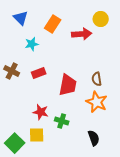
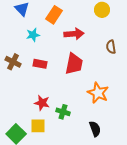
red arrow: (82, 34) -> (74, 34), moved
red rectangle: (39, 73) -> (40, 64), turned 32
brown semicircle: (97, 79) -> (111, 47), moved
red trapezoid: (68, 85) -> (74, 64), moved

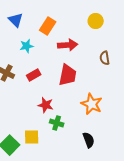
red rectangle: (40, 64) -> (34, 75), turned -40
red star: (42, 103) -> (46, 105), moved

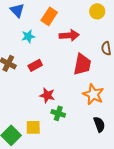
red trapezoid: (68, 75) -> (82, 64), moved
black semicircle: (89, 140) -> (99, 124), moved

